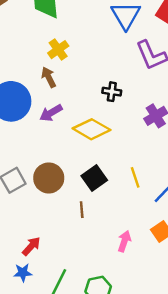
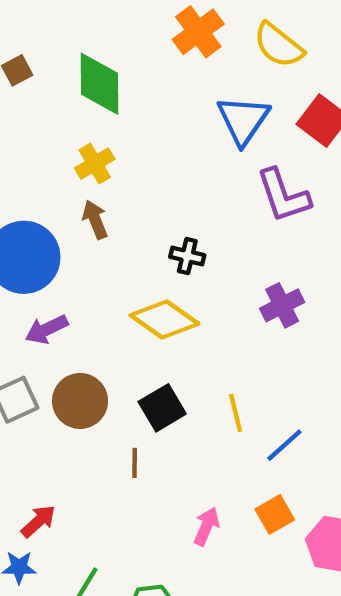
yellow cross: (58, 50) -> (95, 164), moved
black cross: (112, 92) -> (187, 256), moved
purple arrow: (51, 113) -> (47, 329), moved

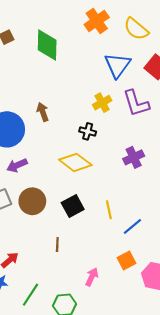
yellow cross: (95, 164) -> (102, 103), moved
brown line: (135, 463) -> (57, 244), moved
pink arrow: (206, 526) -> (92, 277), moved

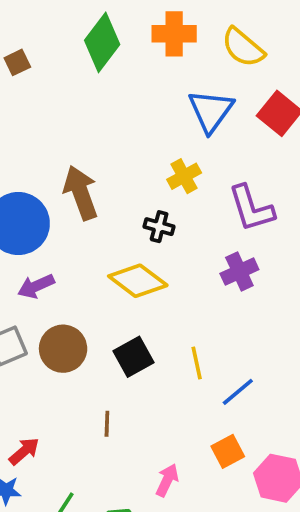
orange cross: (97, 21) -> (174, 34), turned 35
green diamond: (47, 45) -> (102, 42), moved, turned 36
purple L-shape: (136, 103) -> (251, 208), moved
brown arrow: (43, 112) -> (81, 193), size x1.6

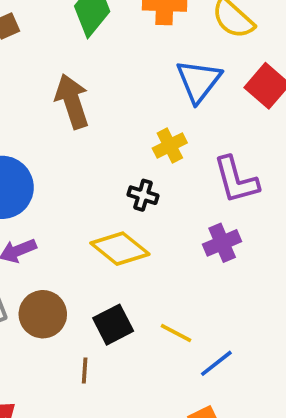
brown arrow: (81, 193) -> (72, 101), moved
yellow line: (197, 363) -> (176, 333), turned -52
brown line: (107, 424) -> (85, 371), moved

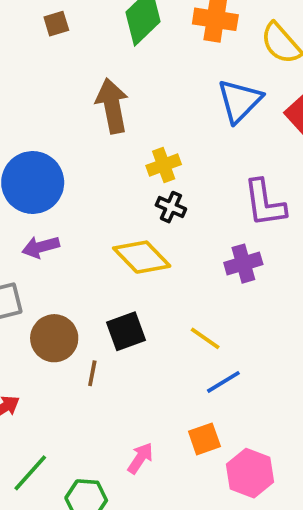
yellow cross: (170, 146) -> (164, 165), moved
brown circle: (43, 314) -> (54, 338), moved
yellow line: (176, 333) -> (205, 338), moved

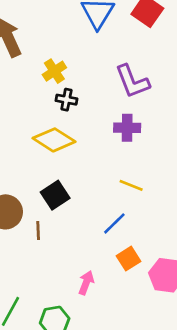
purple cross: (243, 264) -> (127, 128), turned 30
yellow line: (205, 338) -> (131, 185), moved
blue line: (223, 382) -> (114, 223), moved

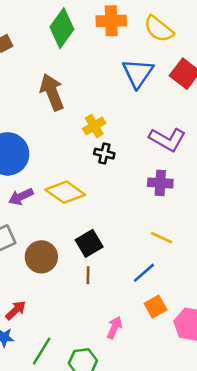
purple L-shape: (132, 81) -> (167, 139), turned -42
yellow diamond: (54, 140) -> (65, 192), moved
brown line: (38, 230) -> (88, 275), moved

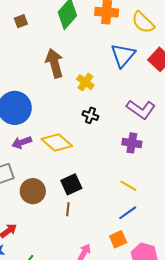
yellow cross: (94, 126) -> (85, 82), moved, turned -30
blue line: (144, 273) -> (128, 213), moved

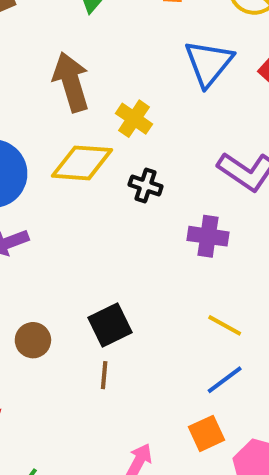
yellow diamond: (57, 142) -> (82, 163), moved, turned -36
purple cross: (132, 143) -> (208, 236), moved
brown circle: (33, 191) -> (33, 340), size x0.7

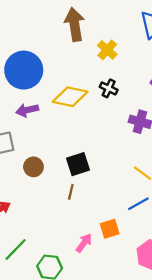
yellow diamond: (82, 163) -> (70, 97), moved
orange square: (206, 433) -> (110, 229), moved

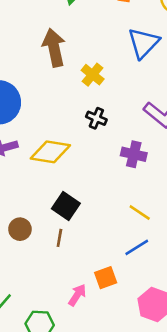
yellow diamond: (70, 97) -> (50, 152), moved
black square: (78, 164) -> (66, 206), turned -35
brown circle: (33, 167) -> (20, 229), moved

